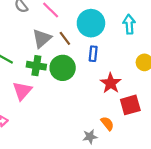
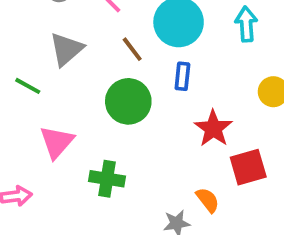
gray triangle: (42, 38) -> (66, 49), moved
green cross: (36, 66) -> (107, 179), moved

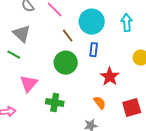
gray triangle: (66, 49) -> (22, 34), moved, turned -36
red square: (248, 167) -> (132, 108), moved
orange semicircle: (208, 200) -> (100, 103), moved

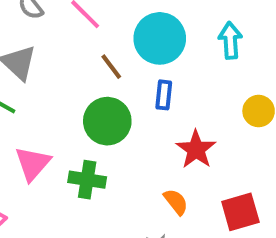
green cross: (55, 103) -> (87, 180), moved

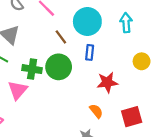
red star: (196, 149) -> (107, 82), turned 30
green cross: (87, 180) -> (32, 69), moved

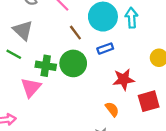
cyan arrow: (126, 23) -> (132, 18), moved
blue rectangle: (90, 52) -> (105, 49), turned 64
red square: (132, 117) -> (149, 101), moved

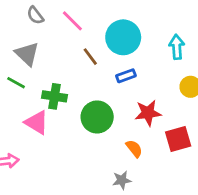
cyan arrow: (132, 18) -> (177, 47), moved
green circle: (73, 63) -> (97, 117), moved
pink triangle: (31, 87) -> (37, 122), turned -40

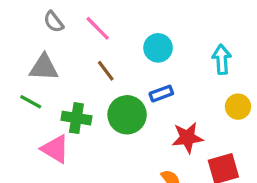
cyan circle: (123, 37) -> (158, 48), size x0.7
gray triangle: (27, 54) -> (44, 67), turned -40
brown line: (90, 57) -> (106, 71), moved
green circle: (97, 117) -> (127, 115), moved

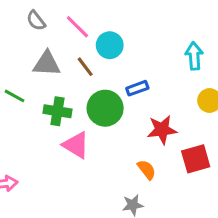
cyan circle: (158, 48) -> (110, 45), moved
gray triangle: (44, 67) -> (47, 64), moved
pink triangle: (55, 149) -> (76, 145), moved

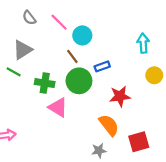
gray triangle: (47, 64) -> (23, 50), moved, turned -35
brown line: (85, 67) -> (72, 56), moved
red square: (196, 159) -> (139, 142), moved
orange semicircle: (147, 170) -> (109, 125), size x1.5

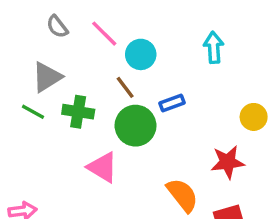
cyan arrow: (143, 43) -> (214, 47), moved
green cross: (45, 83) -> (78, 112), moved
red star: (120, 96) -> (228, 162), moved

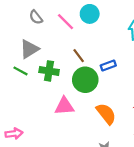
cyan circle: (141, 54) -> (90, 14), moved
pink triangle: (102, 167) -> (64, 106), turned -35
orange semicircle: (182, 195) -> (106, 114), moved

